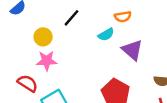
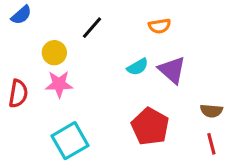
cyan semicircle: (106, 35) -> (138, 67), moved
red semicircle: (28, 83) -> (18, 94), moved, turned 66

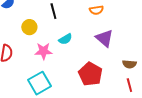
black line: (92, 28) -> (53, 11), turned -56
cyan semicircle: (138, 67) -> (65, 39), moved
pink star: (59, 84) -> (43, 51), moved

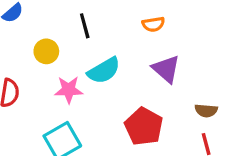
cyan semicircle: (65, 39) -> (104, 71), size x1.5

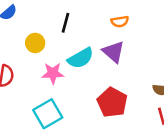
black line: (85, 26) -> (65, 23), turned 30
purple triangle: (166, 69) -> (113, 52), moved

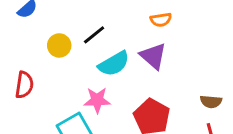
black line: (65, 23) -> (94, 35), moved, turned 36
pink star: (53, 73) -> (97, 100), moved

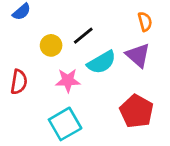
orange semicircle: (161, 20) -> (145, 22), turned -96
pink star: (97, 100) -> (68, 80), moved

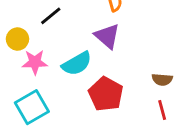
yellow circle: (51, 45) -> (17, 39), moved
cyan semicircle: (102, 62) -> (77, 64), moved

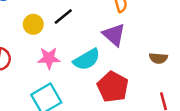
yellow circle: (17, 39) -> (33, 24), moved
brown semicircle: (162, 80) -> (158, 58), moved

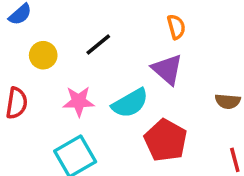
yellow circle: (33, 24) -> (43, 55), moved

